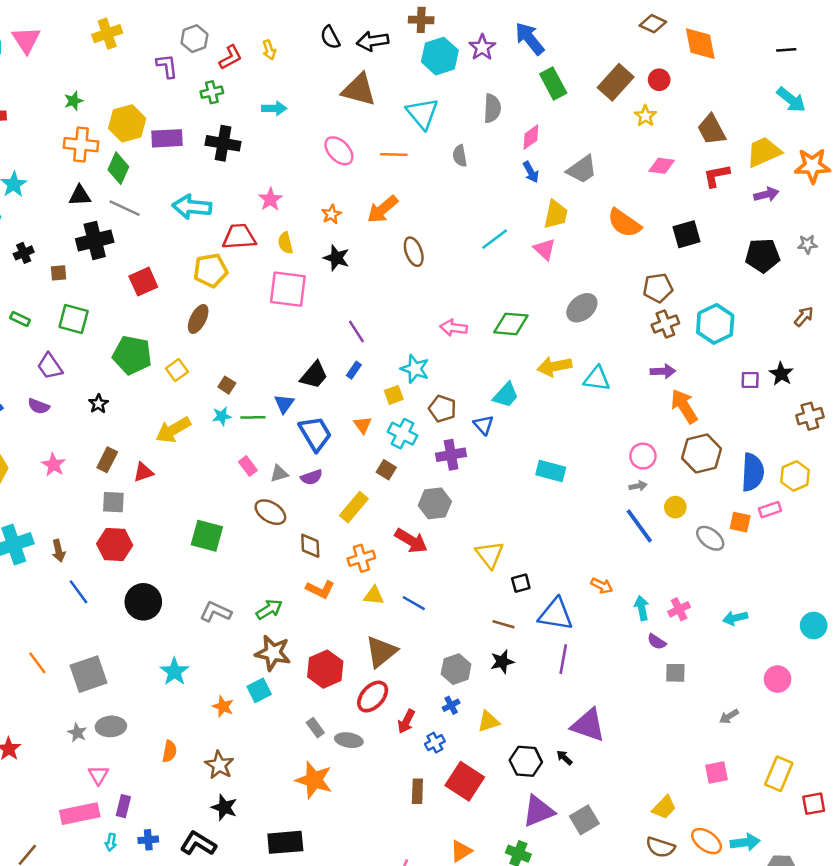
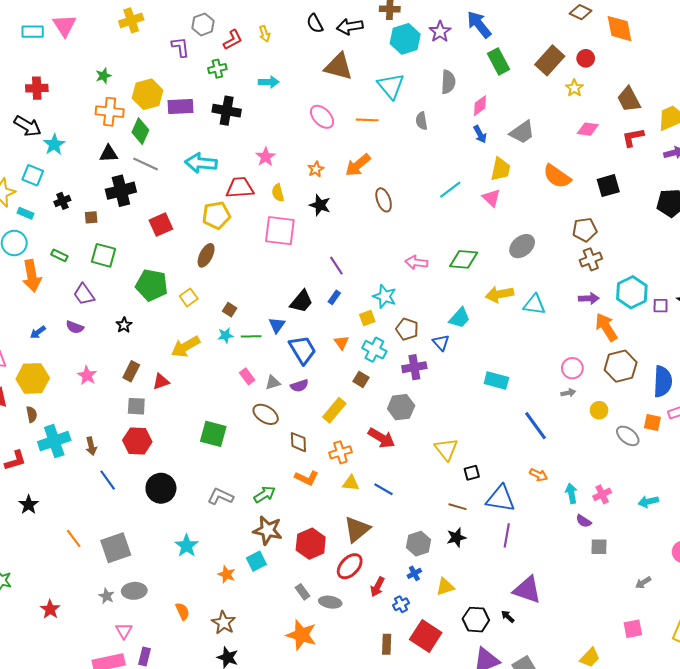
cyan hexagon: (715, 324) -> (632, 292), moved
blue line: (639, 526) -> (535, 426), moved
orange semicircle: (169, 751) -> (182, 611), turned -36

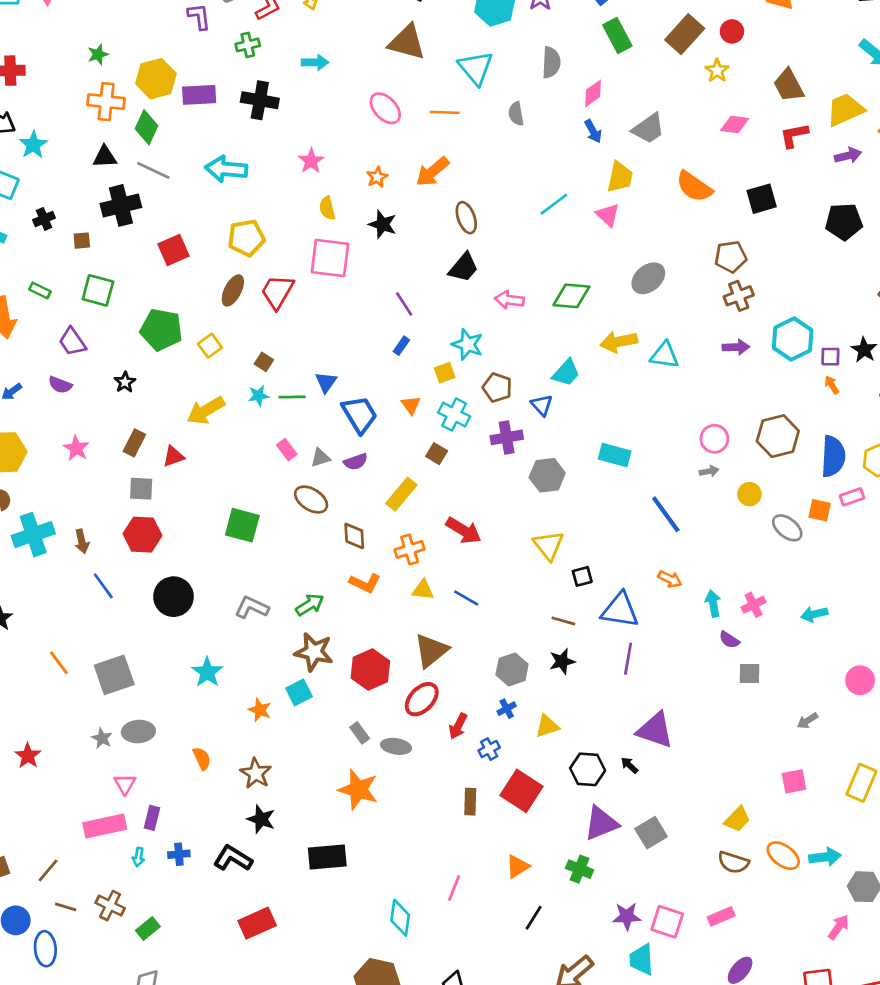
red trapezoid: (240, 188) -> (277, 292), moved, turned -56
black trapezoid: (301, 301) -> (464, 268), moved
orange arrow: (606, 327) -> (832, 385), moved, size x0.5
gray hexagon: (401, 407) -> (547, 475), moved

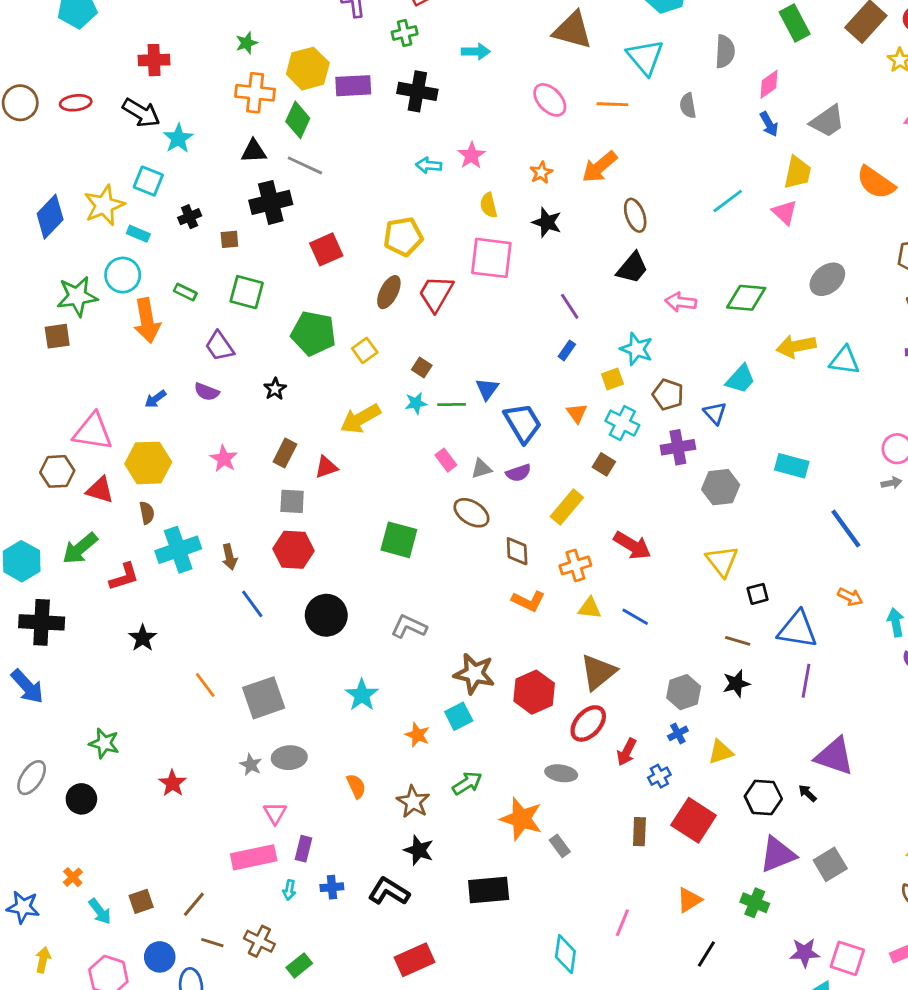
cyan arrow: (226, 169) -> (429, 165), moved, size x0.6
green arrow: (310, 605) -> (467, 783), moved
gray rectangle: (360, 733) -> (560, 846), moved

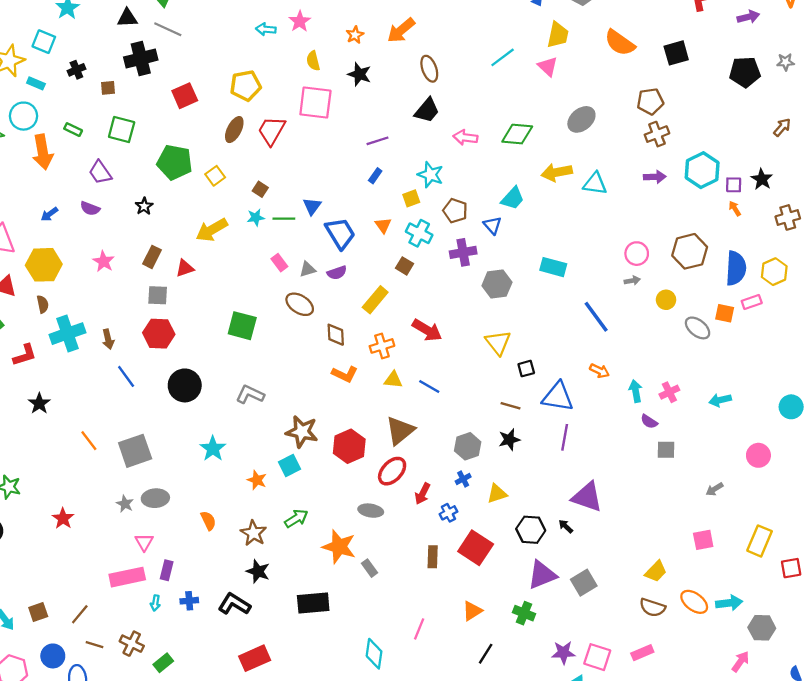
purple line: (570, 306) -> (377, 141), turned -75

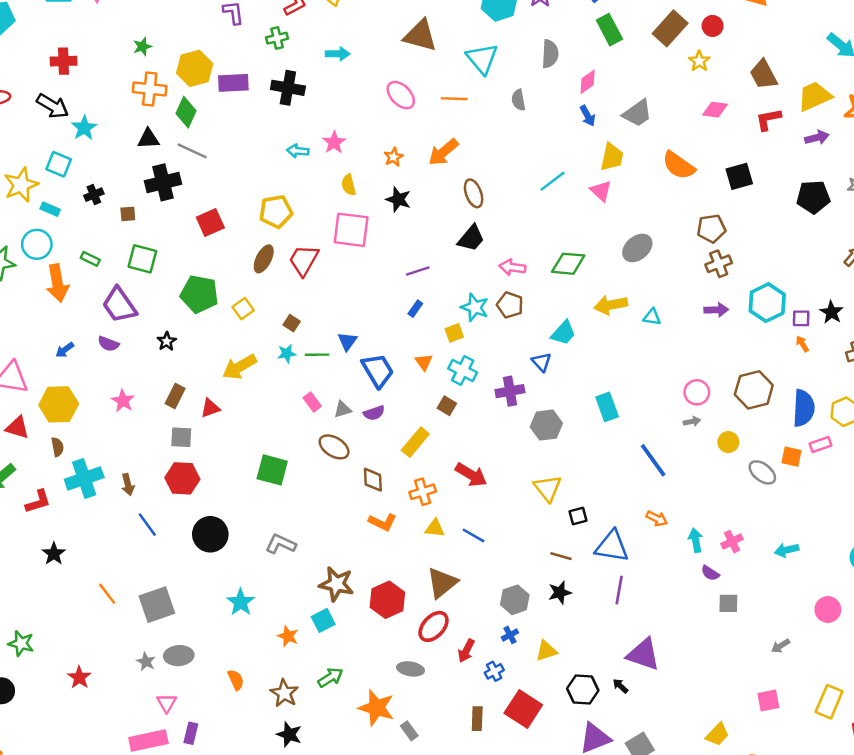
purple trapezoid: (100, 172) -> (119, 305), size x1.4
cyan triangle: (595, 184) -> (652, 317), size x0.7
brown pentagon: (455, 211) -> (510, 305), moved
cyan rectangle: (553, 267) -> (607, 407), turned 55

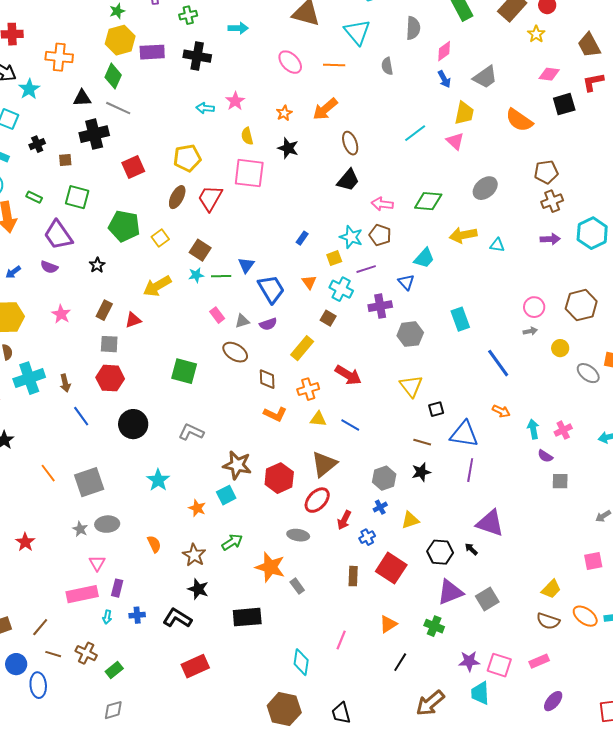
green star: (142, 47) -> (117, 11), moved
orange cross: (150, 89) -> (59, 57), moved
black square: (739, 176) -> (564, 104), moved
purple line: (418, 271) -> (366, 269), moved
brown square: (292, 323) -> (200, 250), size x1.5

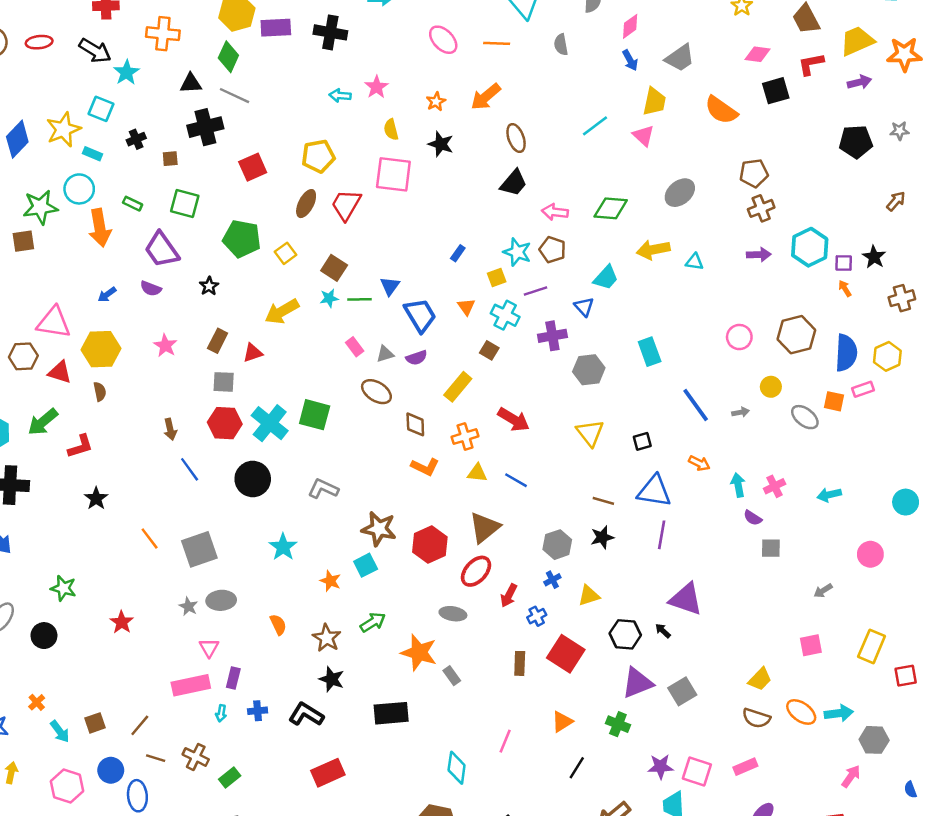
gray arrow: (530, 331) -> (741, 412), moved
cyan cross: (29, 378) -> (270, 423), moved, turned -32
black square: (436, 409) -> (642, 441), moved

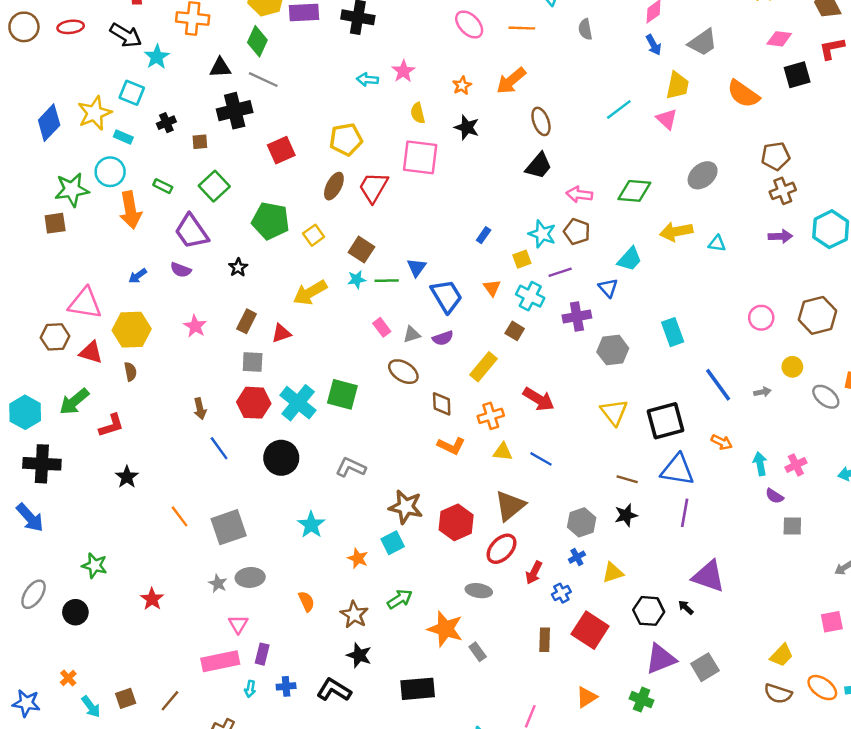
green square: (185, 204) -> (214, 186), turned 32
black square: (642, 441) -> (665, 421), size x2.0

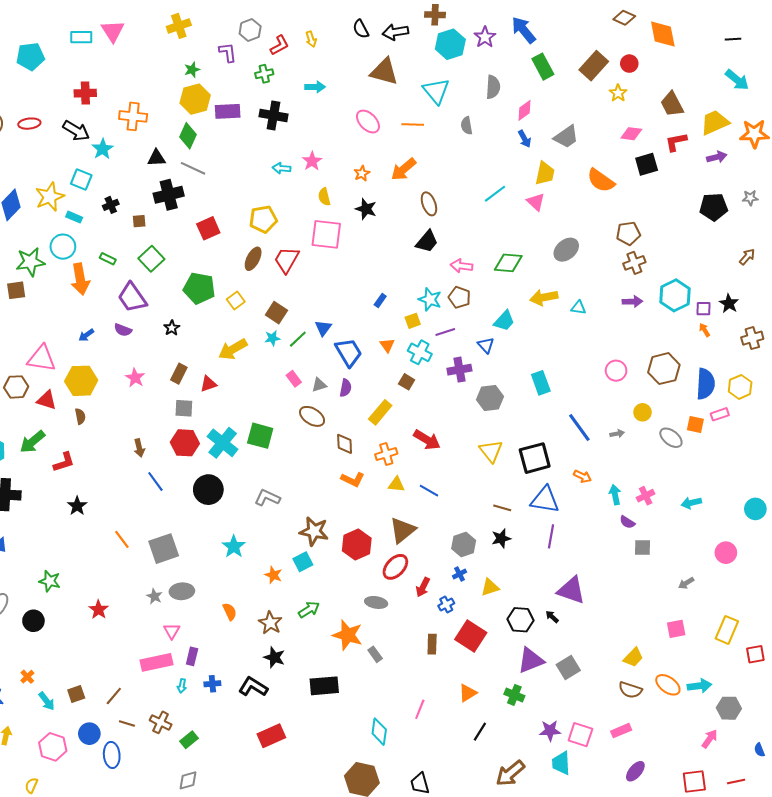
green line: (387, 281) -> (298, 339), turned -42
purple semicircle: (443, 338) -> (346, 388), turned -60

